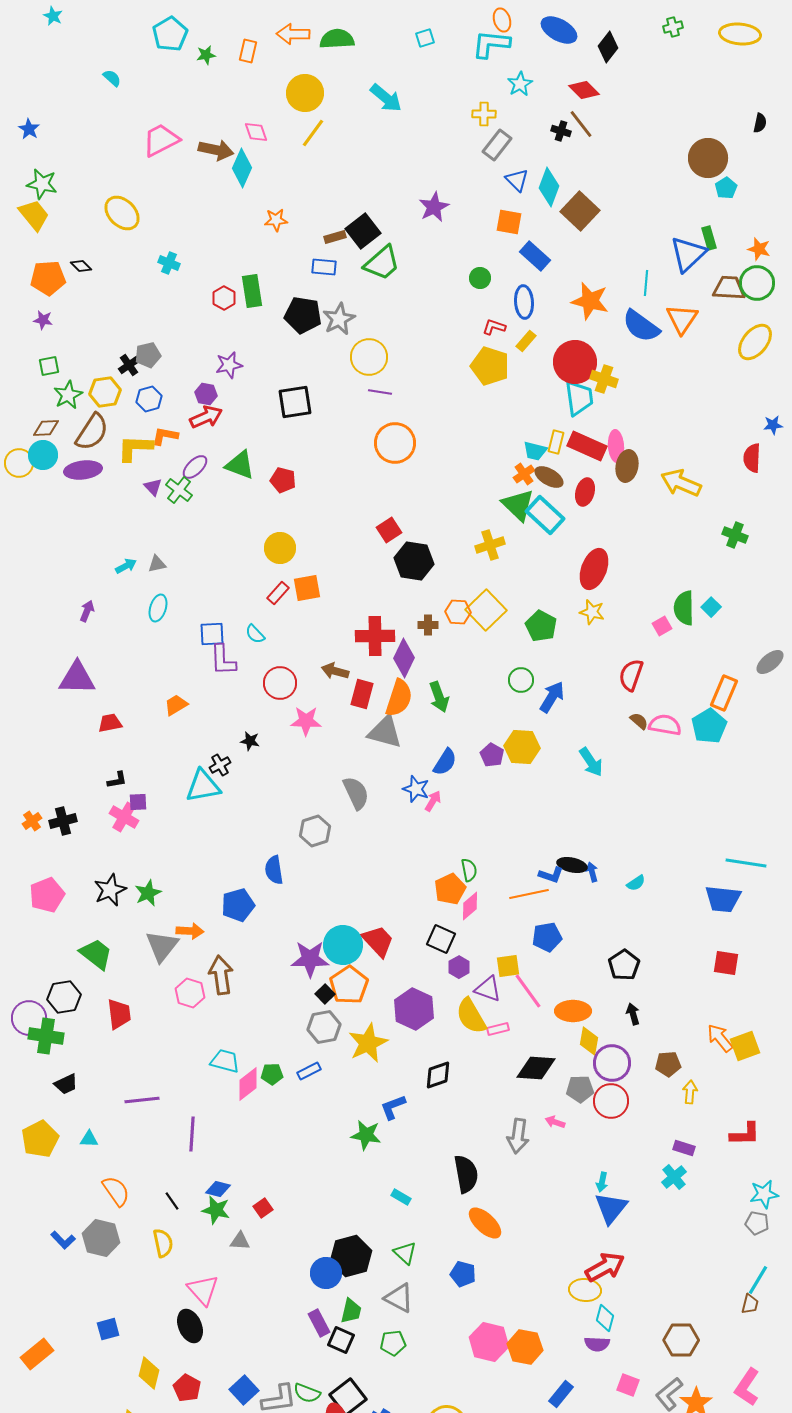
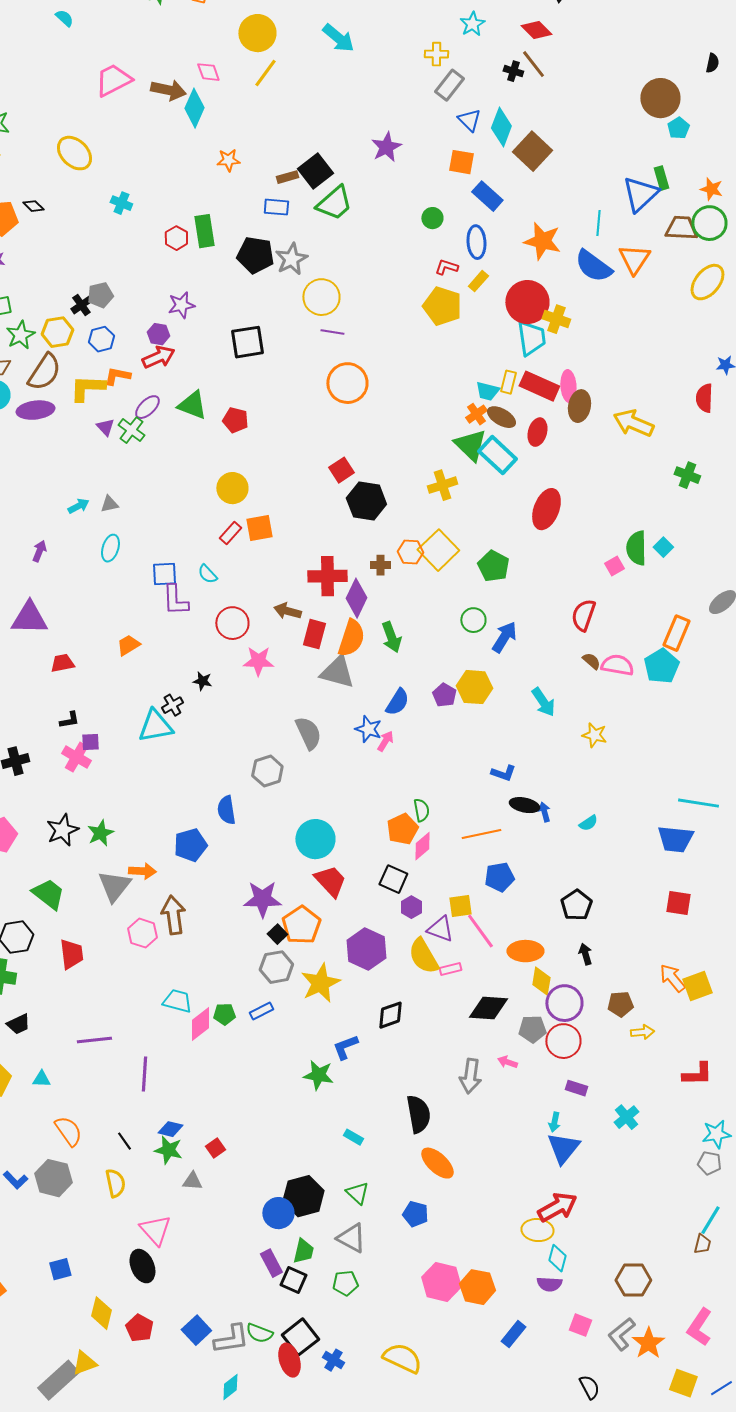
yellow star: (592, 612) -> (594, 735), moved
blue L-shape: (551, 875) -> (503, 773), moved
cyan circle: (343, 945) -> (315, 839), moved
yellow arrow: (690, 1092) -> (642, 1032), turned 80
purple rectangle: (684, 1148) -> (576, 1088), moved

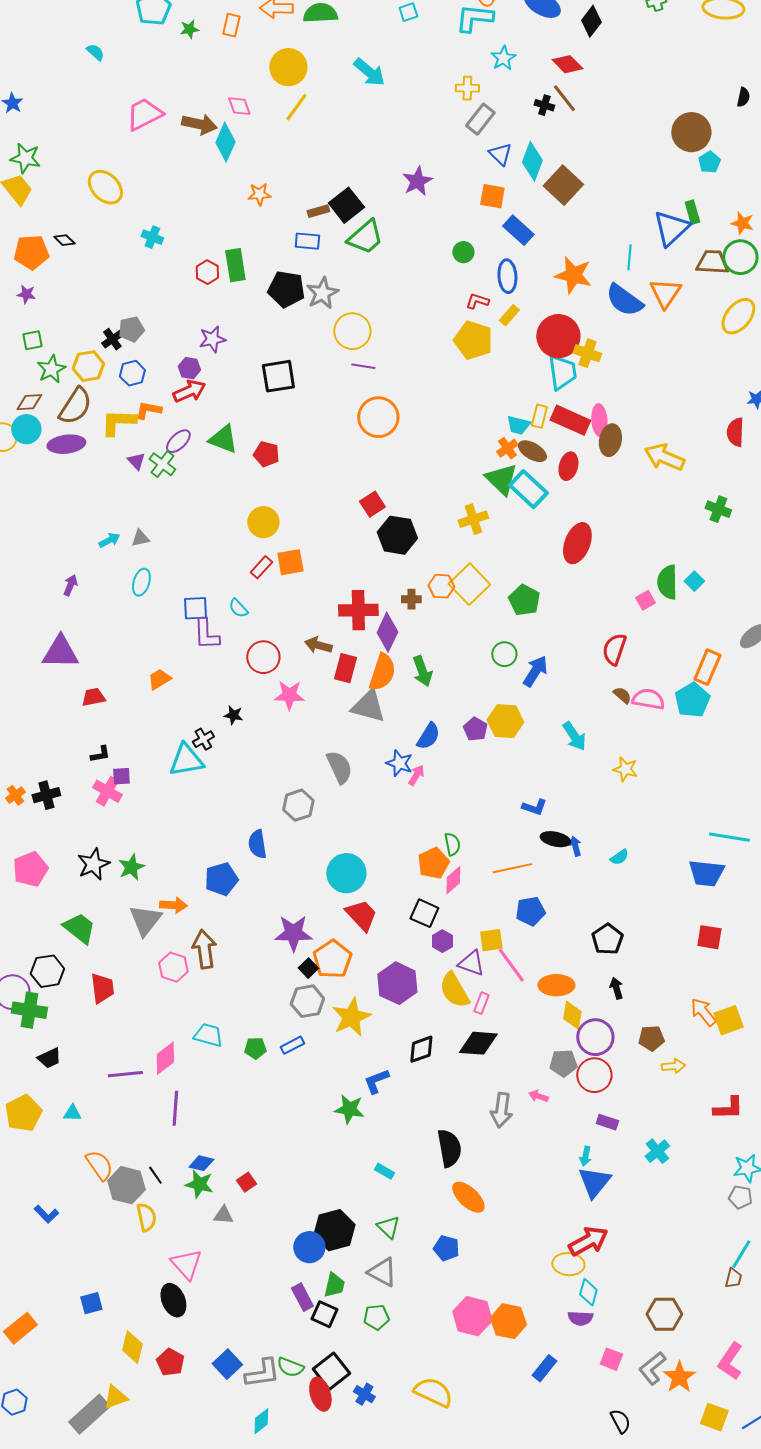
pink rectangle: (450, 969) -> (481, 1003), turned -55
black diamond: (488, 1008) -> (478, 1043), moved
pink diamond: (200, 1024) -> (165, 1058), moved
gray hexagon: (53, 1178) -> (126, 1185), moved

